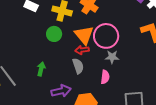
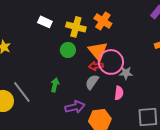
pink circle: (106, 36) -> (111, 62), moved
gray semicircle: (78, 66) -> (92, 82), turned -126

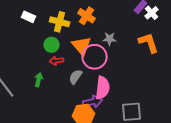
red arrow: (96, 66) -> (57, 61), moved
gray star: (126, 73) -> (110, 39), moved
pink semicircle: (119, 93) -> (103, 88), size x1.6
purple arrow: (75, 107) -> (93, 102), moved

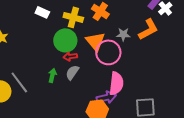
orange L-shape: (149, 43) -> (148, 29), moved, turned 80
green circle: (52, 45) -> (65, 40), size x1.5
gray semicircle: (76, 77) -> (72, 72), moved

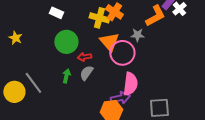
yellow cross: (73, 17) -> (99, 18), moved
orange L-shape: (148, 29) -> (155, 16), moved
green circle: (65, 40) -> (66, 42), moved

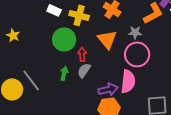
yellow cross: (99, 18) -> (79, 15), moved
pink circle: (122, 53) -> (137, 54), moved
red arrow: (84, 57) -> (82, 54), turned 96
purple arrow: (120, 98) -> (108, 89), moved

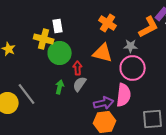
white rectangle: (54, 10) -> (58, 26), moved, turned 56
yellow cross: (79, 15) -> (44, 39), moved
orange triangle: (107, 39) -> (103, 53), turned -35

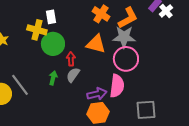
orange L-shape: (149, 27) -> (128, 18), moved
gray star: (131, 46) -> (124, 37), size x1.6

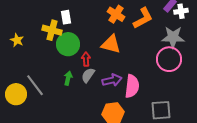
white cross: (166, 11) -> (181, 11), turned 32
gray star: (124, 37) -> (173, 37), moved
pink circle: (126, 59) -> (169, 59), moved
purple arrow: (97, 94) -> (112, 80), moved

